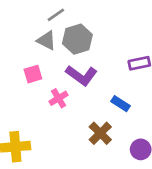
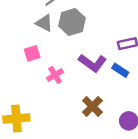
purple L-shape: (81, 75) -> (92, 63), moved
blue rectangle: (120, 104) -> (120, 70), moved

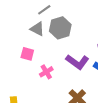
pink square: (32, 53) -> (27, 54), turned 32

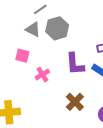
purple L-shape: (77, 62) -> (75, 64), turned 50

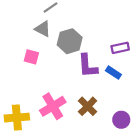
gray hexagon: (57, 28) -> (70, 41), moved
pink cross: (42, 74) -> (53, 106), moved, size x1.6

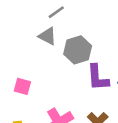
pink square: (31, 57) -> (22, 86), moved

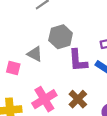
gray triangle: (47, 36) -> (35, 54), moved

